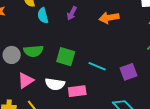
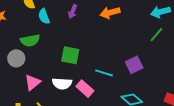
green semicircle: (33, 51) -> (30, 40), moved
cyan line: (97, 66) -> (104, 73), moved
pink rectangle: (77, 91) -> (85, 89), turned 54

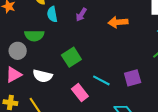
green square: (70, 55) -> (71, 57), turned 36
pink triangle: (33, 82) -> (14, 75), moved
white semicircle: (62, 84) -> (43, 76), moved

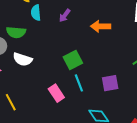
green square: (71, 57) -> (73, 60), moved
white semicircle: (43, 76) -> (23, 59), moved
cyan line: (101, 80) -> (79, 83), turned 36

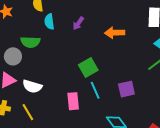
white semicircle: (23, 59) -> (32, 86), moved
pink rectangle: (56, 93) -> (73, 101), turned 30

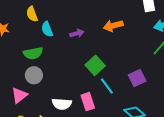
purple arrow: (78, 23) -> (77, 33), moved, turned -128
gray circle: (13, 56) -> (34, 75), moved
white semicircle: (32, 86) -> (62, 104), moved

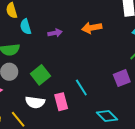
green square: (95, 65) -> (40, 75), moved
purple square: (137, 78) -> (122, 78), moved

